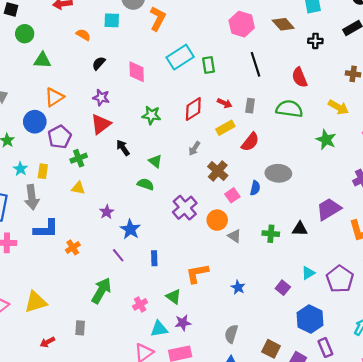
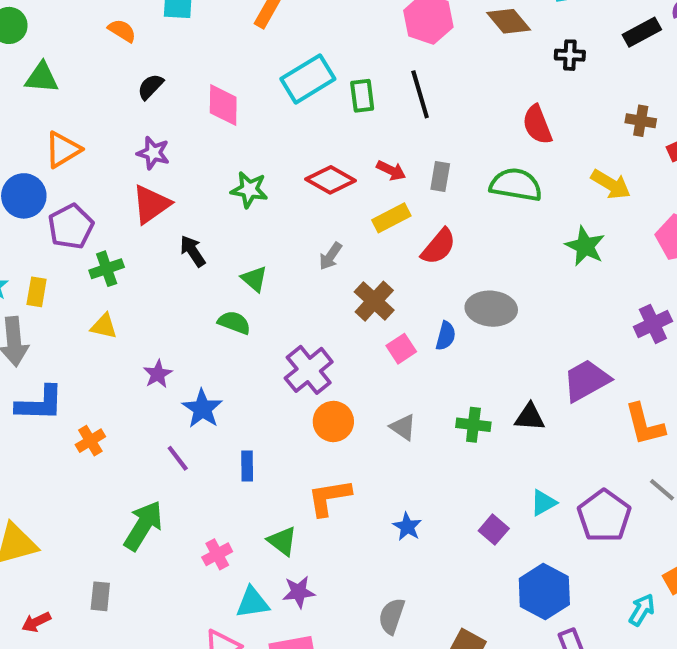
black line: (255, 64) -> (420, 94), moved
red diamond: (193, 109) -> (331, 180), turned 60
orange circle: (217, 220) -> (333, 421), moved

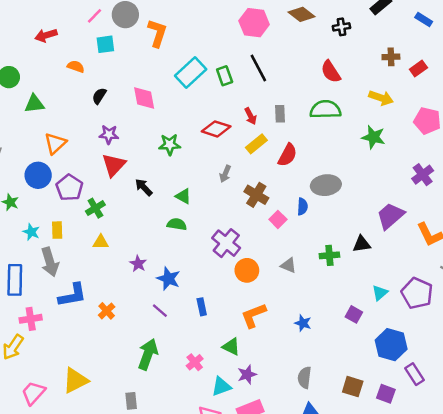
red arrow: (391, 170) -> (251, 116), turned 49

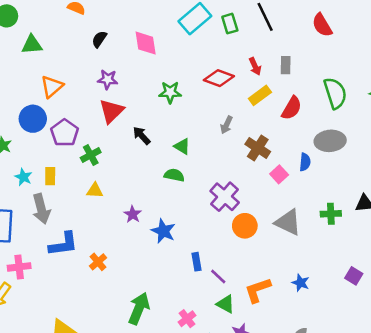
red semicircle: (331, 72) -> (322, 25), moved
green semicircle: (325, 109) -> (335, 93), moved, turned 72
gray triangle: (288, 265) -> (288, 222), size x1.6
purple line: (160, 311) -> (218, 277), moved
orange L-shape: (254, 315) -> (258, 290), moved

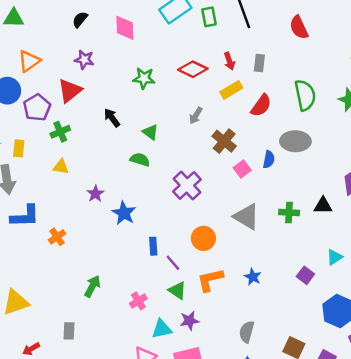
red triangle: (111, 111) -> (70, 91), moved
orange circle: (245, 226) -> (203, 238), moved
green arrow: (139, 308) -> (92, 286), size x0.7

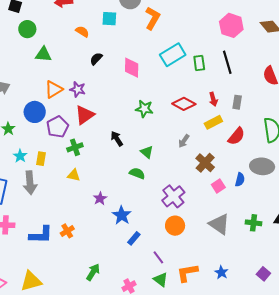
purple star: (84, 60) -> (78, 89), moved
blue L-shape: (25, 216) -> (41, 235), moved
orange circle: (203, 238) -> (175, 226), moved
blue rectangle: (153, 246) -> (134, 238), moved, turned 40

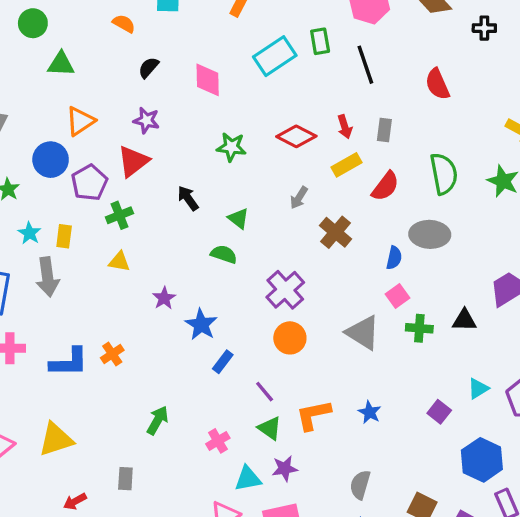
green rectangle: (199, 63) -> (320, 41), moved
purple star: (78, 89) -> (146, 120), moved
pink square: (218, 186) -> (397, 296), moved

